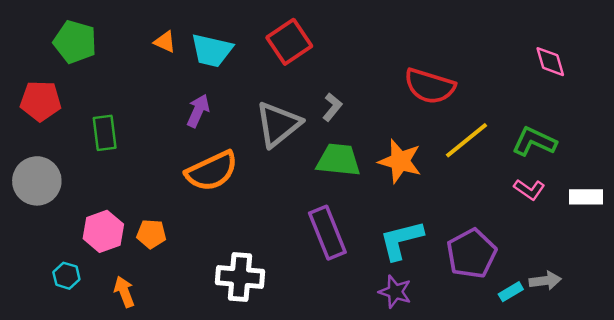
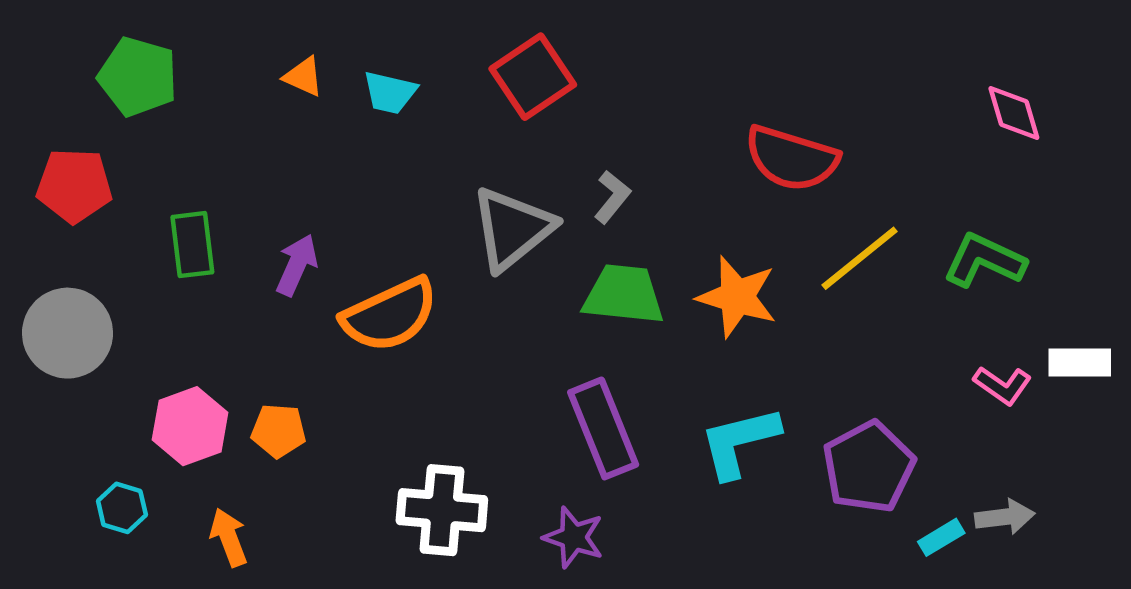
cyan trapezoid: (212, 50) -> (390, 93), size x0.7
purple arrow: (198, 111) -> (297, 265), moved
pink L-shape: (529, 190) -> (1003, 385), moved
purple star: (395, 292) -> (574, 537), moved

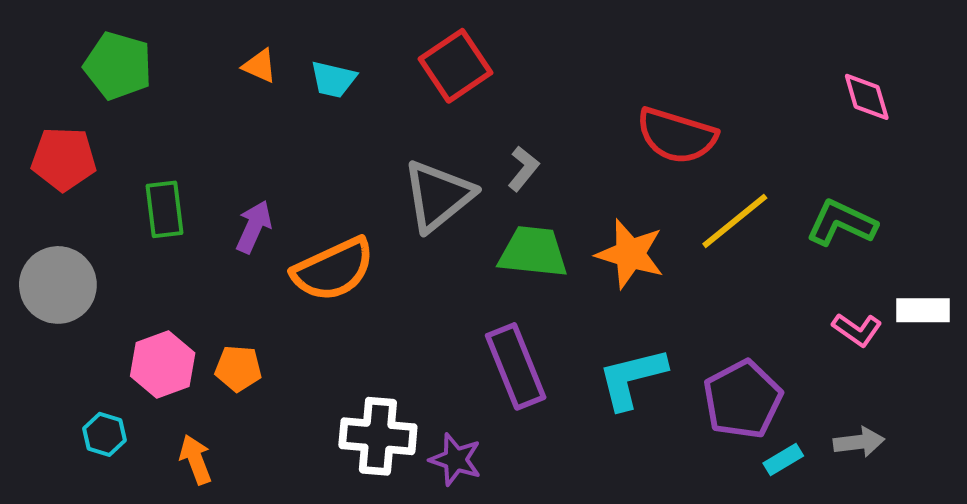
purple star: (574, 537) -> (456, 460), moved
cyan rectangle: (941, 537) -> (783, 460), moved

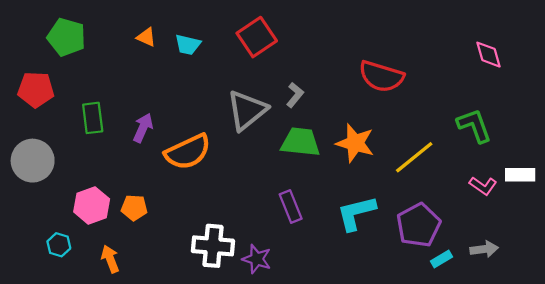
yellow line: (735, 221) -> (414, 157), moved
green L-shape: (841, 223) -> (474, 126), turned 45
purple rectangle: (516, 366) -> (291, 207), size x0.7

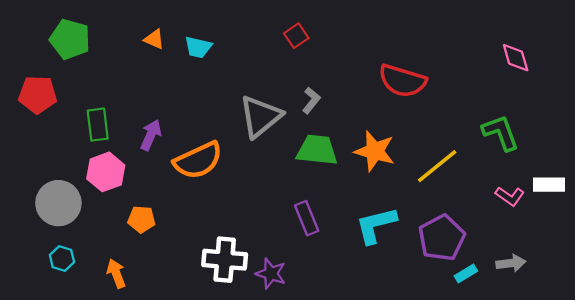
red square: (257, 37) -> (296, 36), moved, size x0.6
gray circle: (33, 161) -> (58, 203), moved
pink hexagon: (92, 205) -> (106, 172), moved

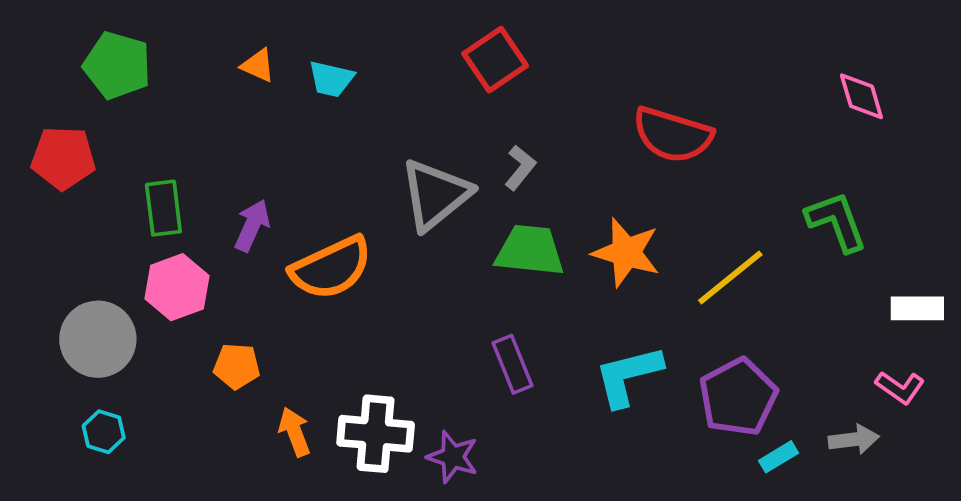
red square: (296, 36) -> (495, 60), size x1.5
pink L-shape: (510, 196) -> (900, 387), moved
orange arrow: (116, 274) -> (295, 432), moved

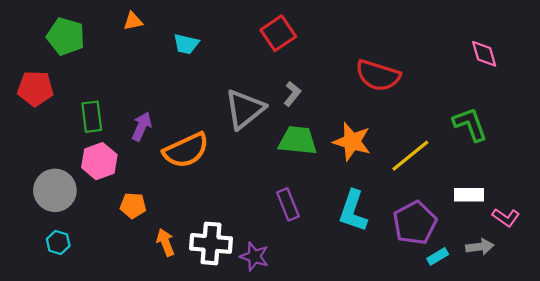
orange triangle: (258, 65) -> (133, 21), moved, turned -36
white rectangle: (917, 308) -> (469, 195), moved
cyan L-shape: (628, 376) -> (353, 211), turned -57

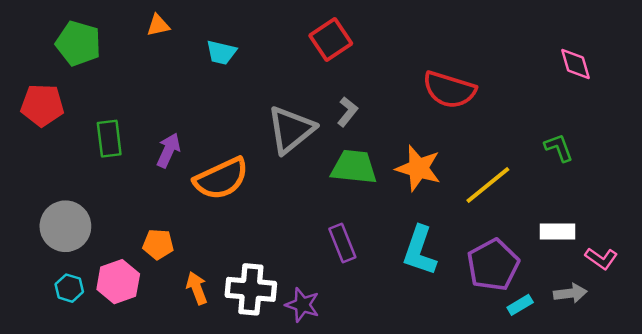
green L-shape: (470, 124) -> (559, 148), size x0.7
pink hexagon: (99, 161) -> (118, 282), moved

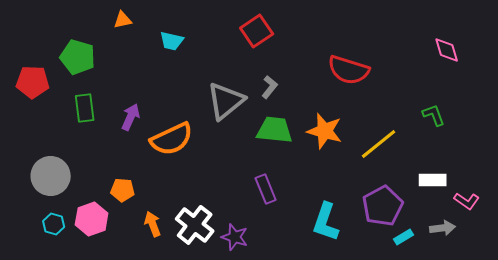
green pentagon: (78, 43) -> (78, 57), moved
cyan L-shape: (420, 251) -> (326, 222), moved
white cross: (251, 289) -> (195, 225), turned 33

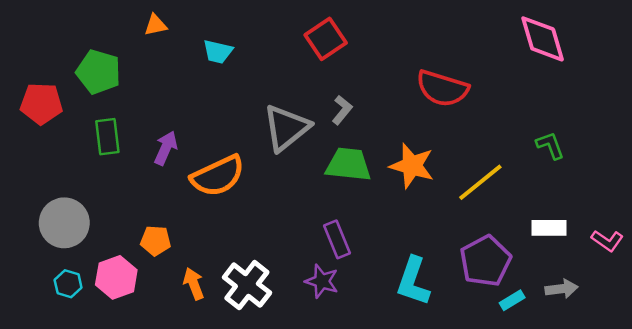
pink diamond: (447, 50) -> (543, 39), moved, size x1.5
pink L-shape: (467, 201) -> (607, 241), moved
purple star: (235, 237) -> (322, 281), moved

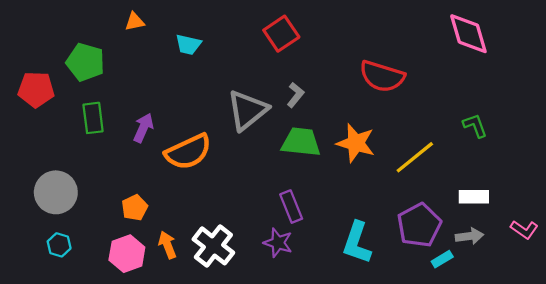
orange pentagon: (156, 241) -> (135, 208), turned -30
pink L-shape: (607, 241) -> (524, 230), moved
pink hexagon: (116, 277) -> (127, 254), moved
gray arrow: (562, 289) -> (470, 236), moved

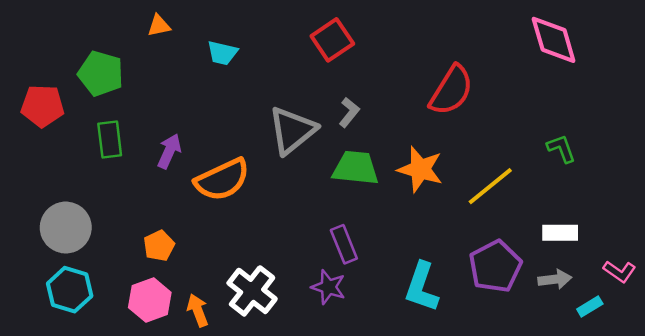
red semicircle: (382, 76) -> (451, 90), turned -75
cyan hexagon: (59, 245) -> (70, 290), size x1.6
orange arrow: (167, 245) -> (198, 310), moved
cyan rectangle: (442, 259) -> (590, 306), moved

